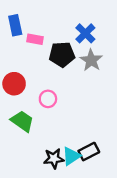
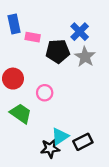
cyan triangle: (71, 156) -> (60, 136), moved

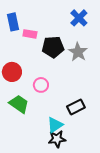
blue cross: (80, 32) -> (79, 18), moved
black rectangle: (83, 142) -> (76, 107), moved
black star: (50, 148) -> (57, 139), moved

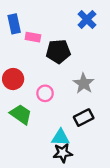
gray star: (78, 52) -> (84, 83), moved
cyan triangle: (55, 125) -> (60, 137), turned 36

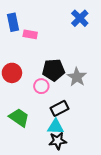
black pentagon: (58, 51) -> (54, 70), moved
green trapezoid: (21, 114) -> (19, 118), moved
black rectangle: (84, 118) -> (60, 108), moved

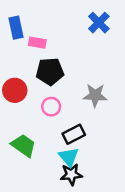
black pentagon: (54, 70) -> (50, 71), moved
gray star: (77, 77) -> (95, 95), turned -30
cyan triangle: (56, 127) -> (69, 157), turned 48

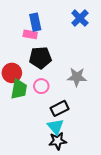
blue rectangle: (16, 28) -> (35, 22), moved
green trapezoid: (24, 146) -> (19, 89), moved, turned 65

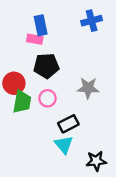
blue cross: (80, 18) -> (92, 21), turned 30
black star: (58, 141) -> (96, 161), moved

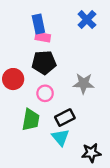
blue cross: (92, 21) -> (87, 20), turned -30
pink rectangle: (35, 39) -> (43, 37), moved
green trapezoid: (22, 102) -> (31, 120), moved

